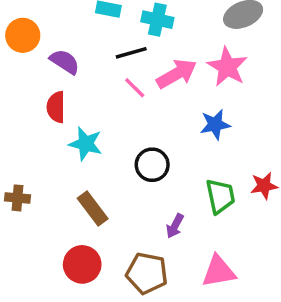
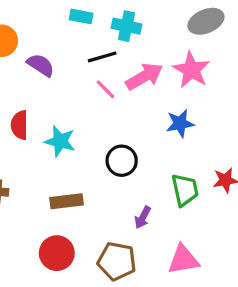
red semicircle: (56, 107) -> (20, 125), moved
brown rectangle: (93, 208) -> (67, 201), turned -60

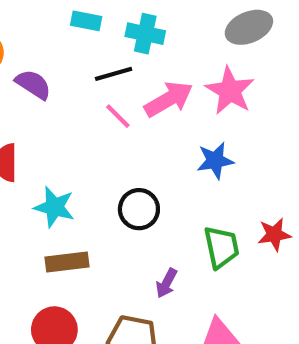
cyan star: (60, 141) -> (54, 207), moved

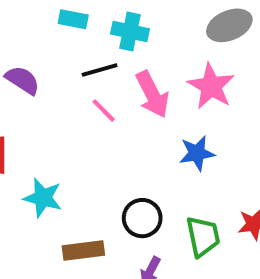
pink arrow: (169, 99) -> (152, 94), turned 93
black circle: (139, 209) -> (142, 218), moved
brown rectangle: (67, 262) -> (83, 250), moved

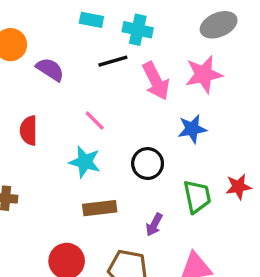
pink star: (211, 86) -> (204, 74), turned 30
pink line: (104, 111) -> (95, 121), moved
cyan star: (43, 198) -> (85, 162), moved
black circle: (142, 218) -> (148, 164), moved

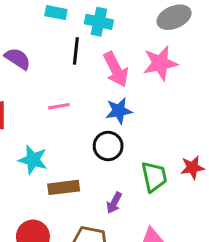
black line: (113, 61) -> (76, 51), turned -68
pink line: (95, 121) -> (59, 106), turned -55
blue star: (192, 129) -> (119, 111), moved
cyan star: (85, 162) -> (33, 160), moved

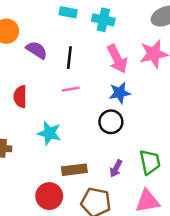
black line: (76, 51) -> (69, 58), moved
green trapezoid: (154, 177) -> (150, 162), moved
brown rectangle: (64, 187) -> (74, 170), moved

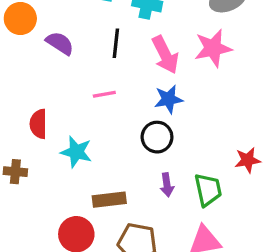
black line: (69, 58) -> (116, 43), moved
red semicircle: (20, 97) -> (38, 124), moved
purple arrow: (116, 168) -> (167, 185), moved, turned -36

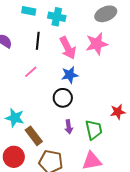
pink line: (104, 94) -> (31, 72), turned -32
cyan star: (76, 152) -> (15, 118), moved
brown rectangle: (109, 200) -> (34, 136), turned 60

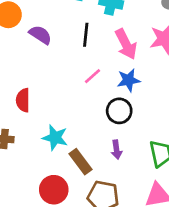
pink line: (31, 72) -> (92, 76), moved
purple arrow: (69, 127) -> (117, 150), moved

